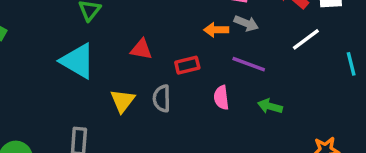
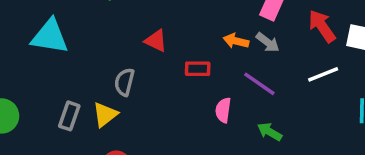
cyan triangle: (78, 61) -> (50, 36), moved, turned -36
gray semicircle: (162, 98) -> (124, 82), moved
yellow triangle: (123, 101) -> (105, 115), moved

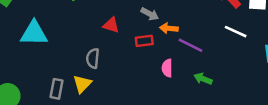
orange arrow: (236, 41) -> (169, 28), moved
gray arrow: (268, 42) -> (150, 14), moved
white line: (323, 74) -> (236, 32), turned 55

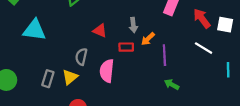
gray arrow: (150, 14) -> (133, 25), turned 48
orange arrow: (169, 28) -> (148, 39), turned -56
purple line: (191, 45) -> (164, 55), turned 54
pink semicircle: (167, 68) -> (107, 71), moved, size x1.5

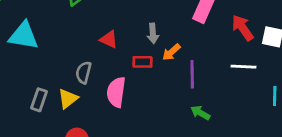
white line: (204, 48) -> (244, 67), turned -30

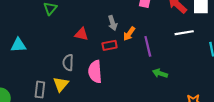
cyan triangle: (23, 36) -> (18, 45), size x0.7

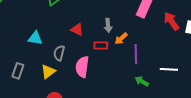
white line: (184, 33) -> (169, 69), moved
cyan triangle: (18, 45) -> (35, 38), moved
gray rectangle: (40, 90) -> (18, 71), moved

